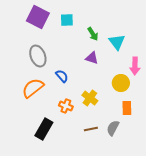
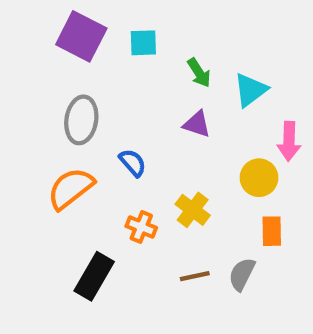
cyan triangle: (117, 42) -> (250, 90), turned 30
gray ellipse: (38, 56) -> (81, 120), turned 30

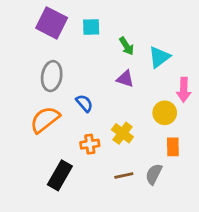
orange cross: (141, 227) -> (90, 144), turned -30

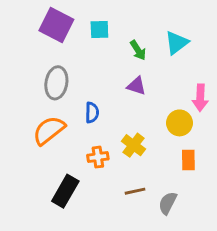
cyan triangle: (159, 57) -> (177, 43), moved
blue semicircle: (84, 103) -> (92, 113), turned 42
gray semicircle: (154, 174) -> (168, 203), moved

